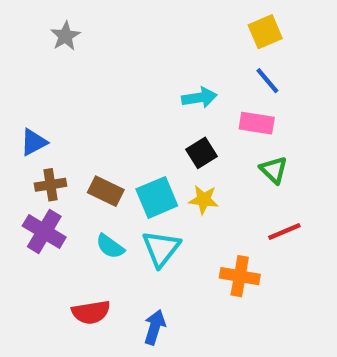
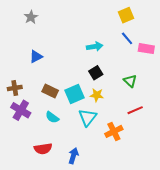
pink rectangle: (257, 123) -> (146, 49), moved
blue triangle: (34, 142) -> (36, 57), moved
brown cross: (51, 185) -> (15, 88), moved
cyan triangle: (161, 248) -> (88, 117), moved
orange cross: (240, 276) -> (114, 131), turned -36

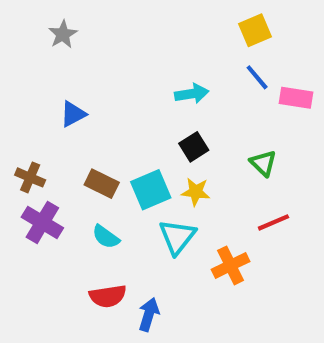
brown cross: (15, 88) -> (30, 177), turned 32
red semicircle: (43, 149) -> (108, 296), moved

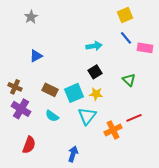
red line: (273, 222) -> (134, 118), moved
red semicircle: (108, 296) -> (29, 145), moved, turned -60

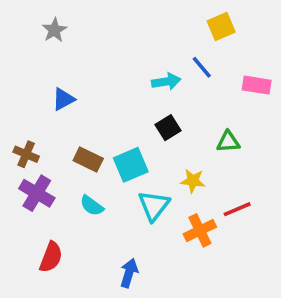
blue line: (126, 38) -> (202, 67), moved
green triangle: (129, 80) -> (228, 142), turned -48
yellow star: (96, 94) -> (193, 181), moved

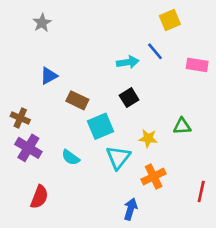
green triangle: (228, 142) -> (182, 126), moved
brown rectangle: (88, 160) -> (77, 100), moved
red line: (237, 209) -> (201, 191), moved, turned -55
blue arrow: (129, 273) -> (130, 209), moved

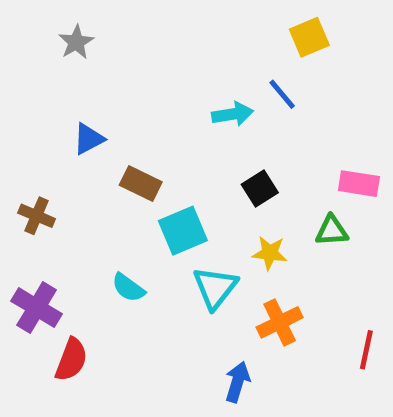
pink rectangle: (197, 65) -> (359, 184), moved
black square: (129, 98) -> (260, 188), moved
purple cross: (28, 148) -> (37, 308), moved

